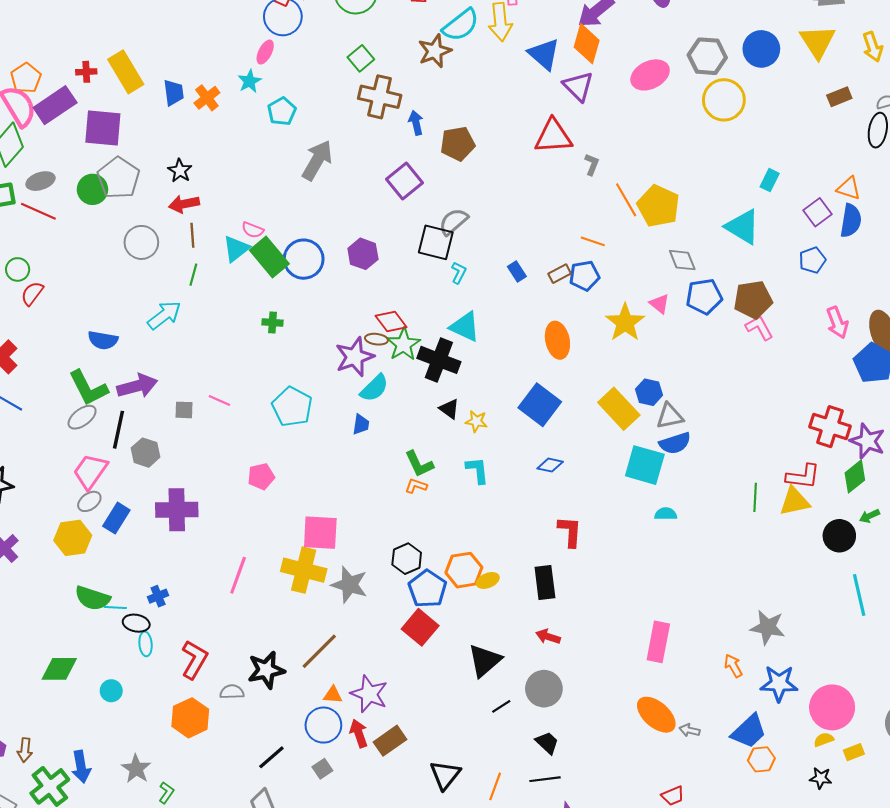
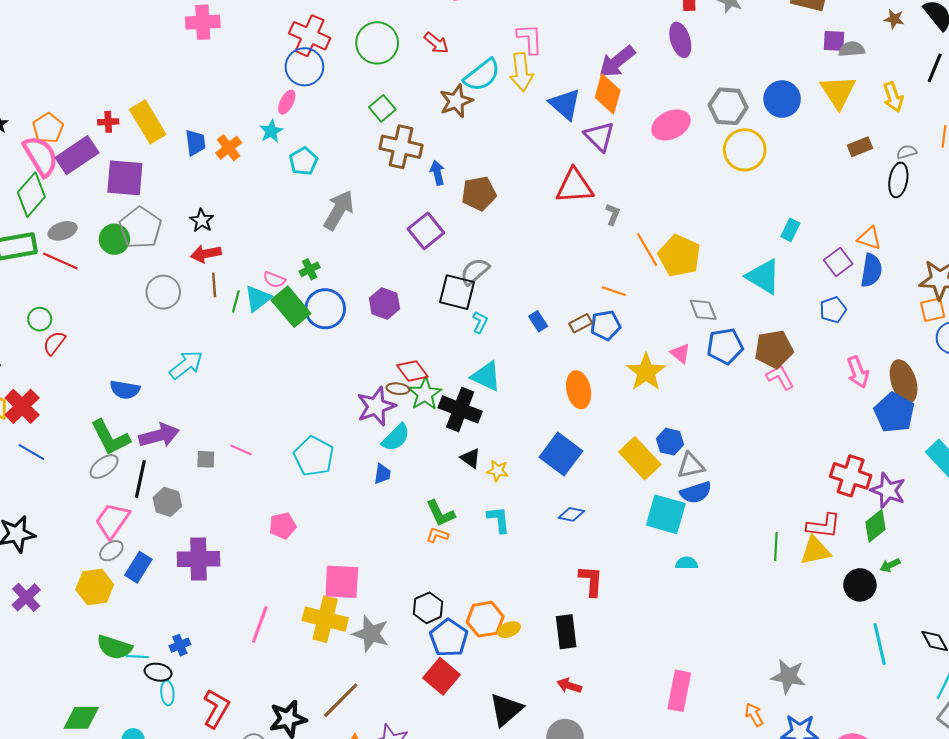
green line: (193, 275) -> (236, 301), moved
green cross: (272, 323) -> (310, 269), moved, turned -30

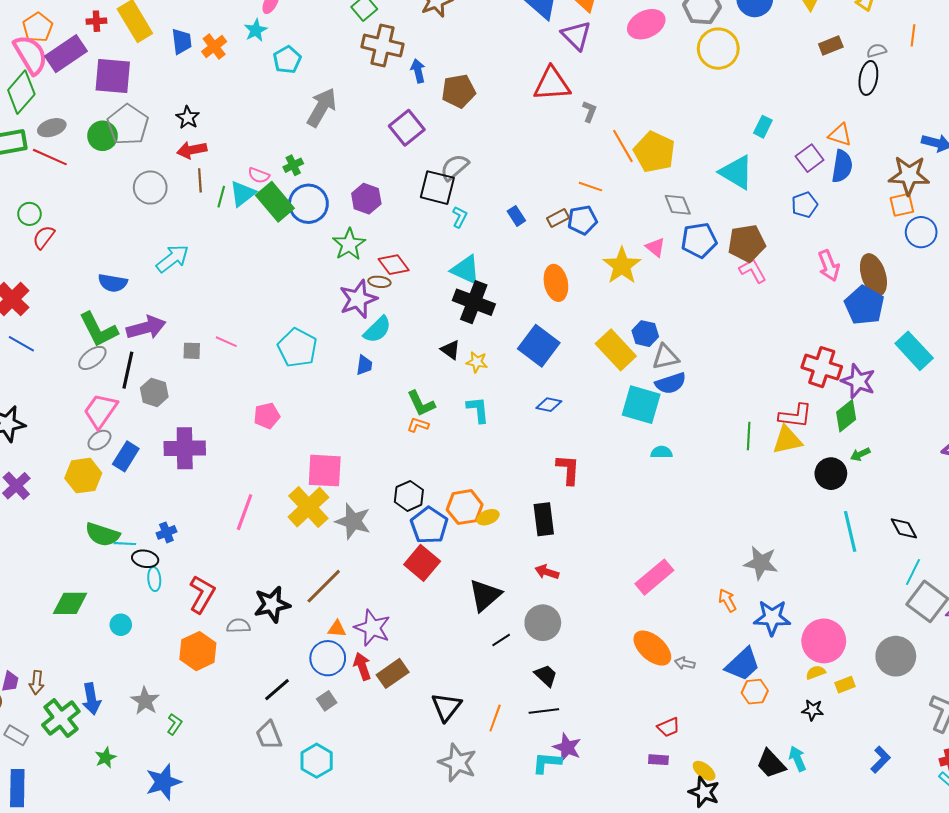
green star: (425, 394) -> (349, 244), moved
black cross: (460, 409) -> (474, 302), moved
yellow cross: (325, 619) -> (308, 507), turned 33
pink rectangle: (679, 691) -> (654, 577), turned 39

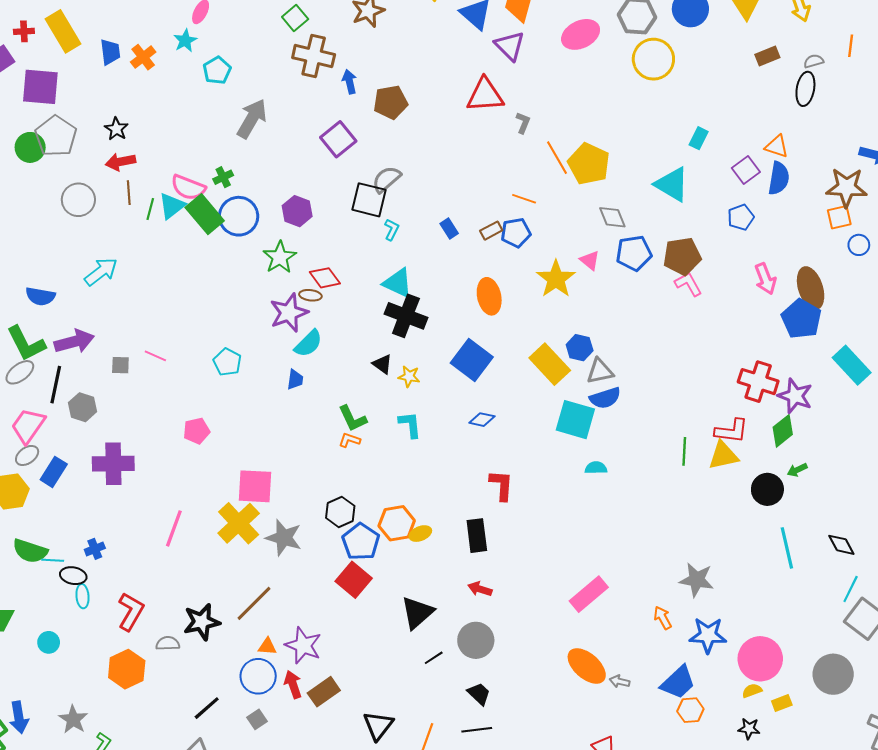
pink semicircle: (259, 175) -> (188, 187), size x1.6
blue circle: (921, 232) -> (859, 245), size x0.7
cyan pentagon: (297, 348) -> (227, 362), size x0.7

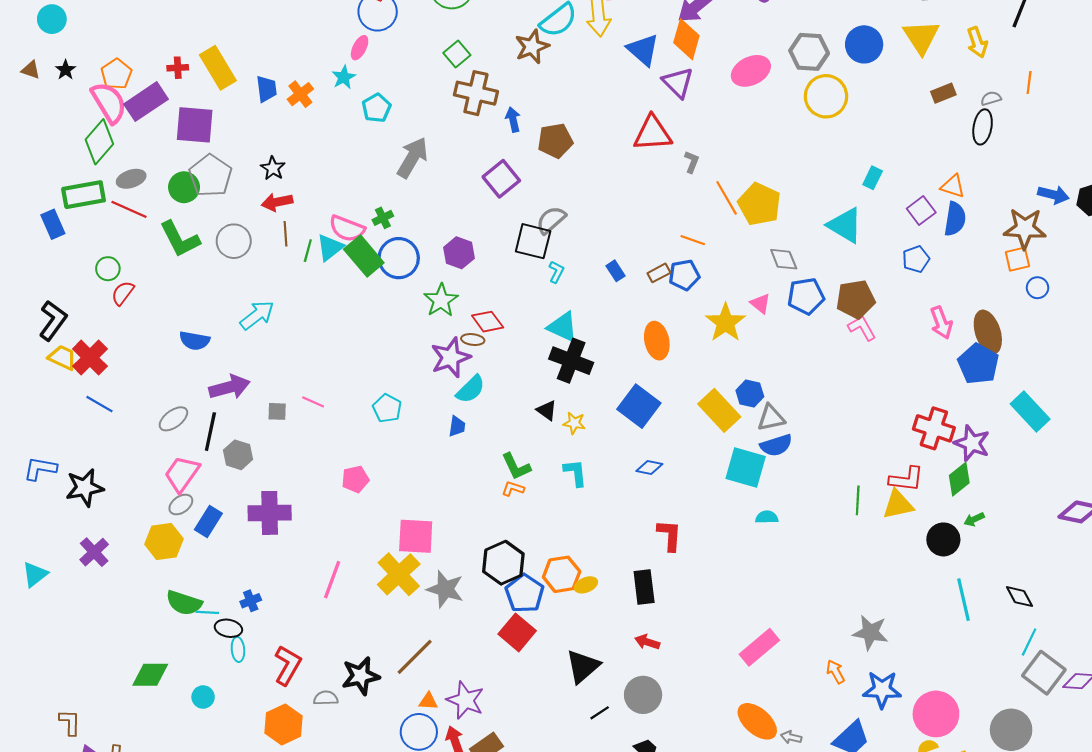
green L-shape: (26, 344) -> (180, 239), moved
black hexagon: (340, 512) -> (503, 563), size x1.4

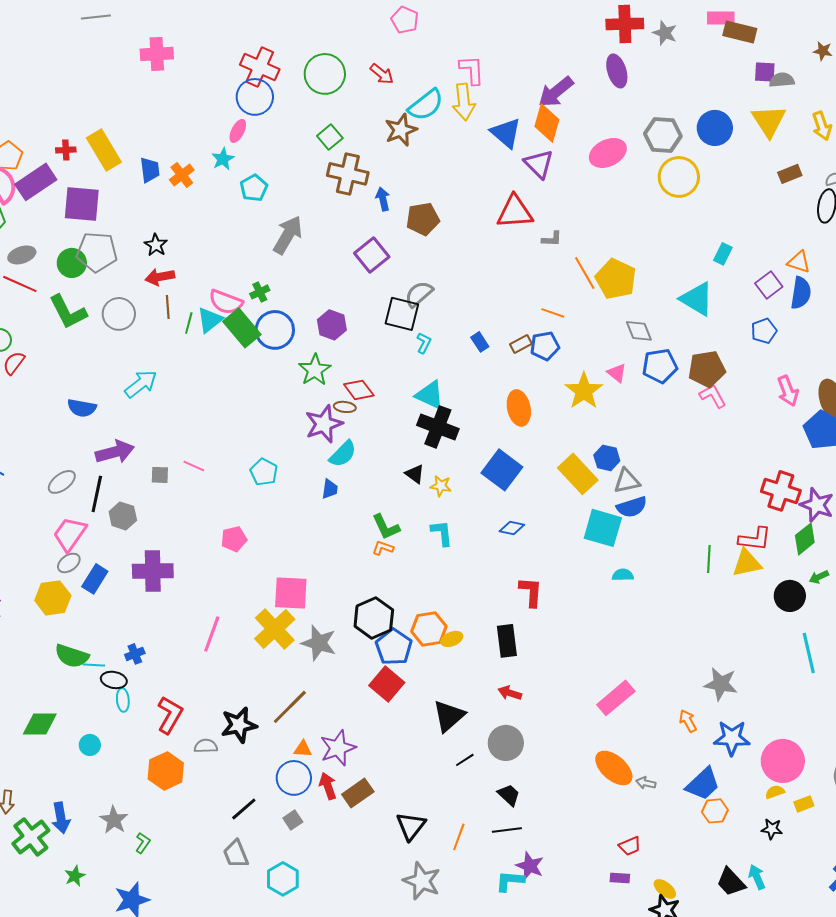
gray L-shape: (692, 162) -> (552, 239), turned 70
gray pentagon: (210, 176) -> (97, 252), turned -30
purple star: (465, 700) -> (338, 748), turned 30

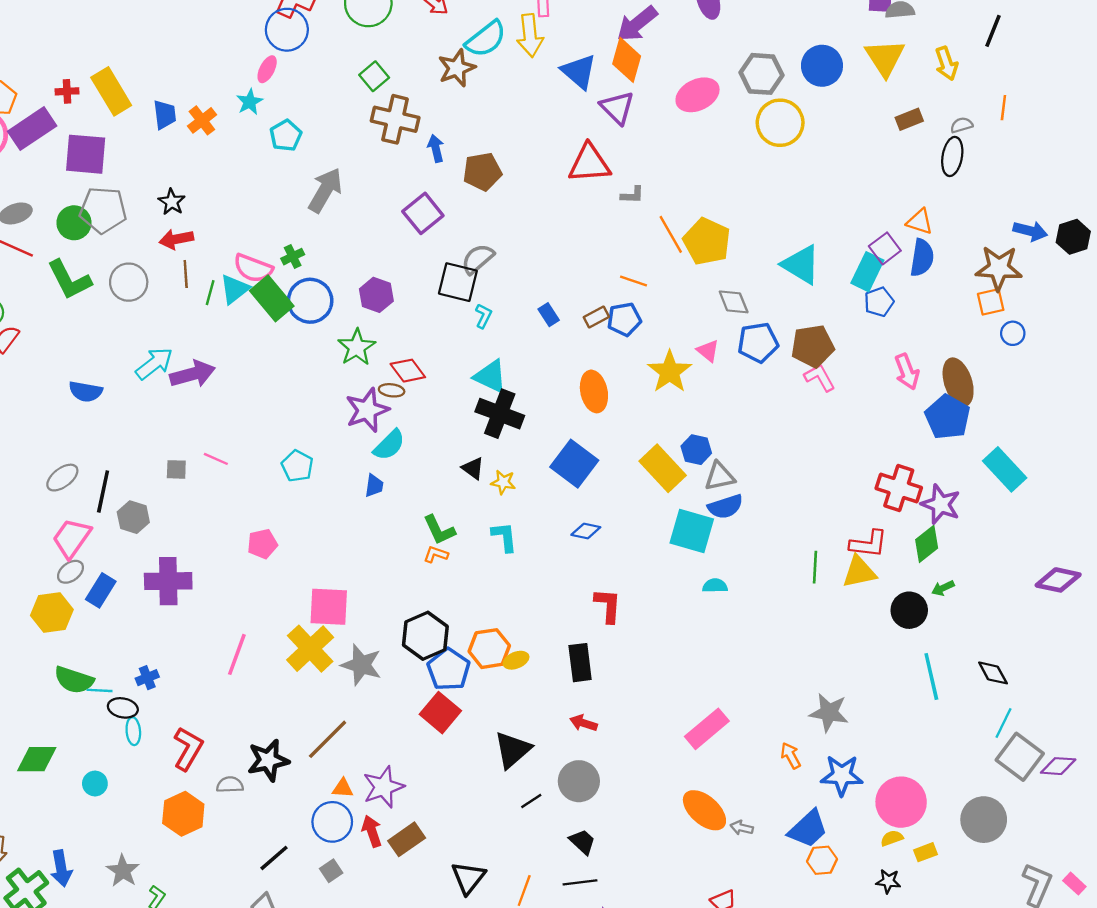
cyan rectangle: (723, 254) -> (867, 272), moved, size x1.5
purple arrow: (115, 452) -> (193, 374), moved

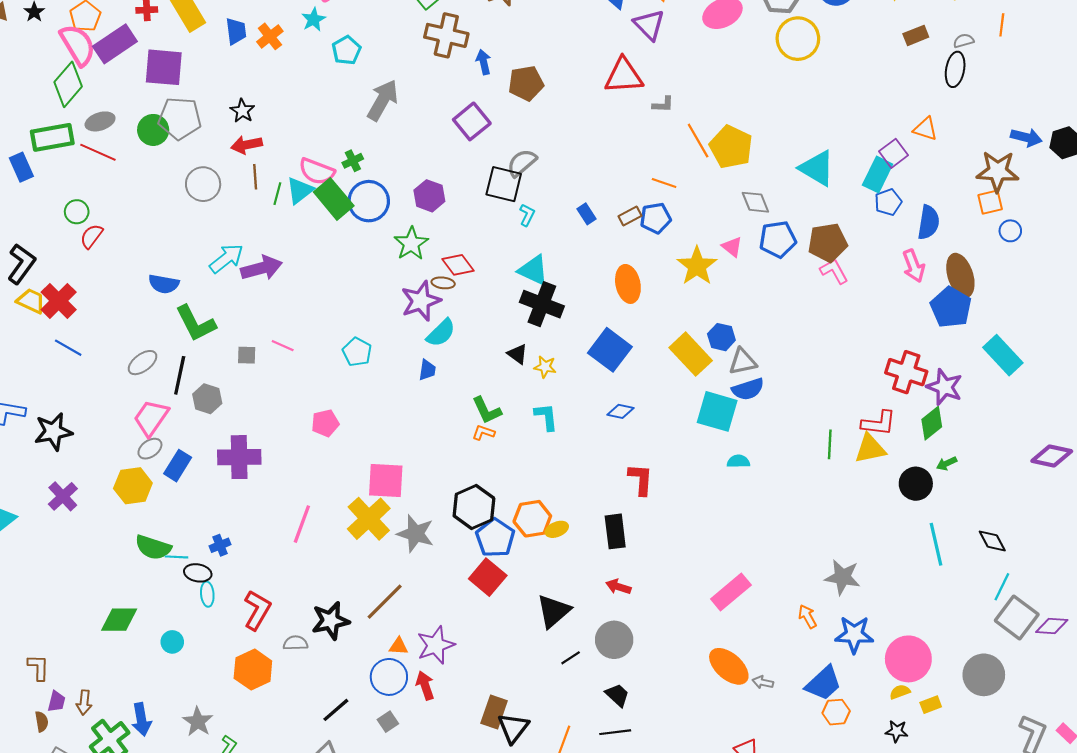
blue semicircle: (922, 258) -> (929, 222), moved
green L-shape: (69, 280) -> (196, 323), moved
brown rectangle: (407, 839) -> (494, 712), moved, turned -36

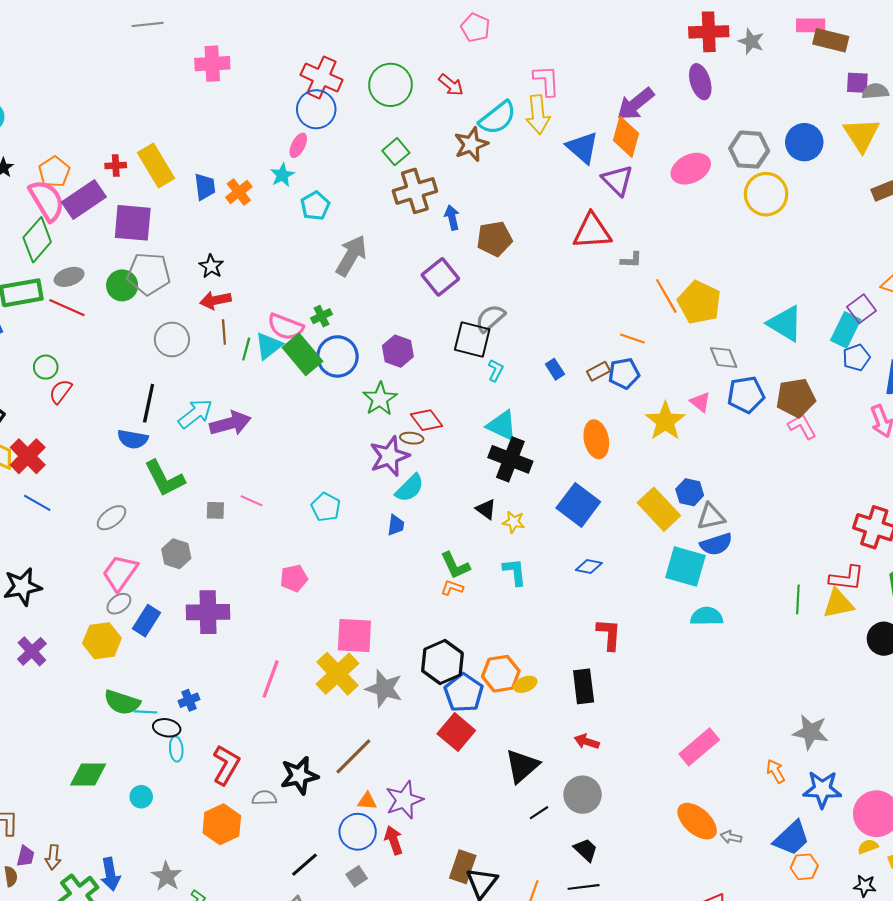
brown cross: (446, 35) -> (415, 191), turned -30
black line: (180, 375) -> (149, 403), moved
cyan semicircle: (738, 461) -> (707, 616), size x1.4

